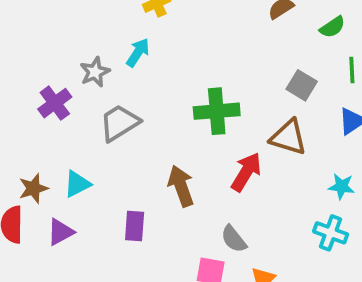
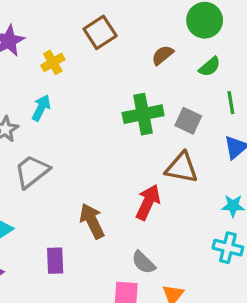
green cross: (217, 111) -> (143, 114), moved

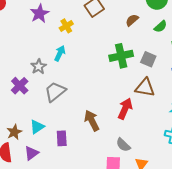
purple rectangle: (55, 261) -> (62, 138), moved

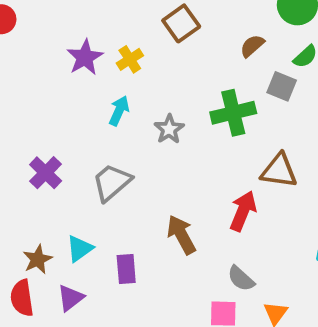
purple star: (40, 13) -> (85, 57), moved
gray square: (148, 59) -> (282, 86), moved
gray star: (39, 67) -> (169, 129), moved

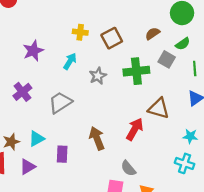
brown square: (181, 23) -> (112, 38), moved
purple star: (85, 57) -> (33, 51), moved
yellow cross: (130, 59) -> (80, 32), turned 32

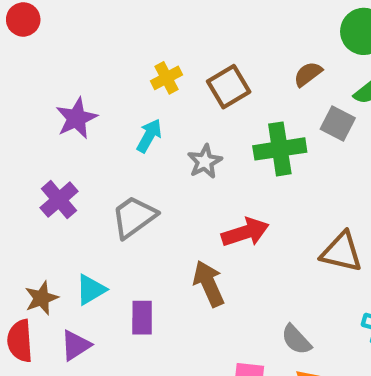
yellow cross: (80, 32) -> (167, 78), turned -32
brown triangle: (159, 108) -> (342, 252), moved
red arrow: (135, 129) -> (245, 232), moved, turned 45
gray semicircle: (128, 168) -> (296, 340), moved

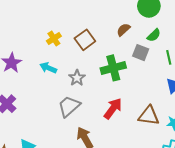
cyan arrow: (149, 136) -> (48, 68), turned -91
gray trapezoid: (134, 217) -> (69, 106), moved
red arrow: (245, 232) -> (113, 108), moved, turned -30

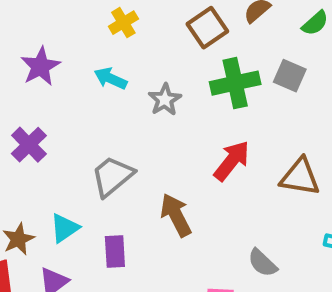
brown square: (85, 40) -> (207, 28), moved
gray square: (141, 53) -> (290, 76), moved
gray trapezoid: (69, 106) -> (112, 176), moved

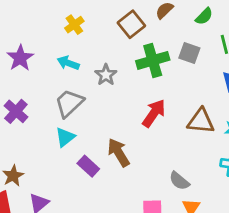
gray trapezoid: (112, 176) -> (69, 103), moved
cyan triangle: (65, 228) -> (65, 137), moved
purple rectangle: (115, 252) -> (88, 166), moved, turned -40

